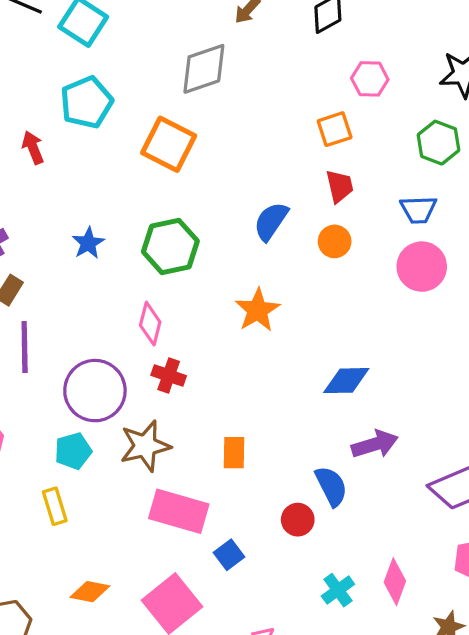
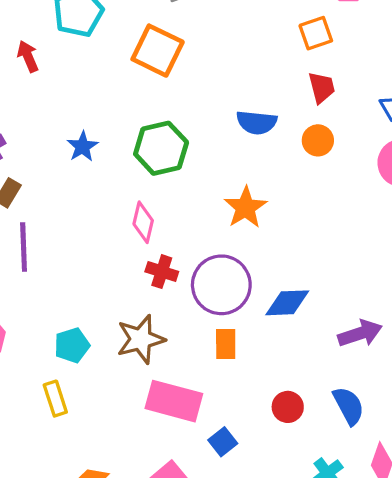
blue semicircle: (271, 221) -> (257, 122), turned -117
blue diamond: (346, 381) -> (287, 303), moved
purple circle: (95, 391) -> (221, 285), moved
blue semicircle: (331, 486) -> (349, 406), moved

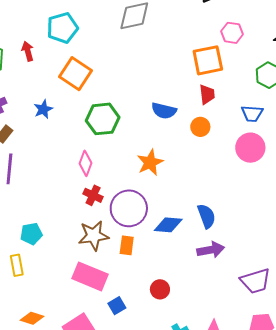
orange square: (316, 33) -> (208, 60), size x1.5
orange square: (158, 51) -> (75, 74), moved
blue star: (82, 147) -> (43, 109), moved
brown star: (141, 339) -> (94, 236), moved
blue semicircle: (349, 406) -> (206, 216), moved

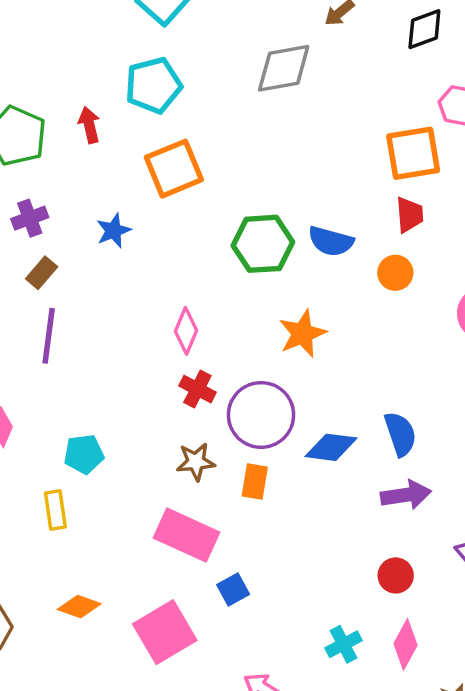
orange square: (75, 74) -> (174, 169), turned 32
green hexagon: (103, 119) -> (263, 244), moved
brown star: (94, 236) -> (196, 462), size x0.7
red circle: (160, 289) -> (396, 575), moved

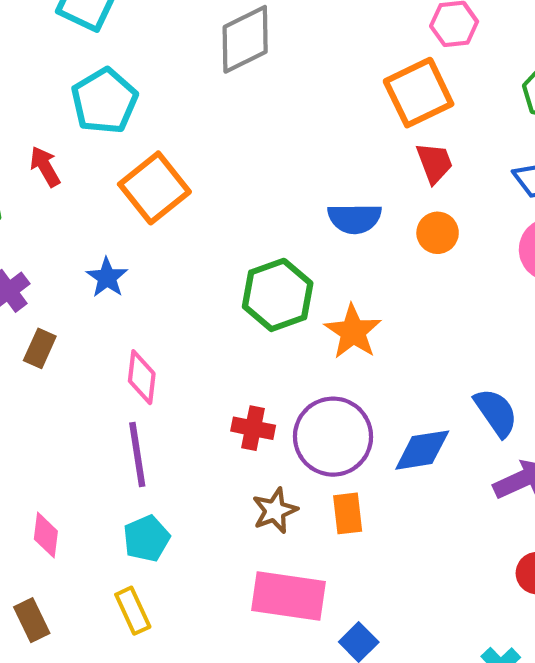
green hexagon: (263, 244) -> (278, 295), moved
pink diamond: (186, 331) -> (142, 377), moved
purple line: (49, 336) -> (137, 455), moved

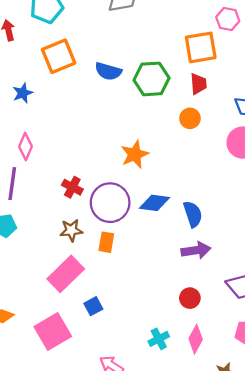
blue semicircle: (355, 218) -> (108, 71), moved
green hexagon: (278, 295) -> (152, 79), moved
blue diamond: (422, 450) -> (154, 203), moved
pink rectangle: (288, 596) -> (66, 274), turned -69

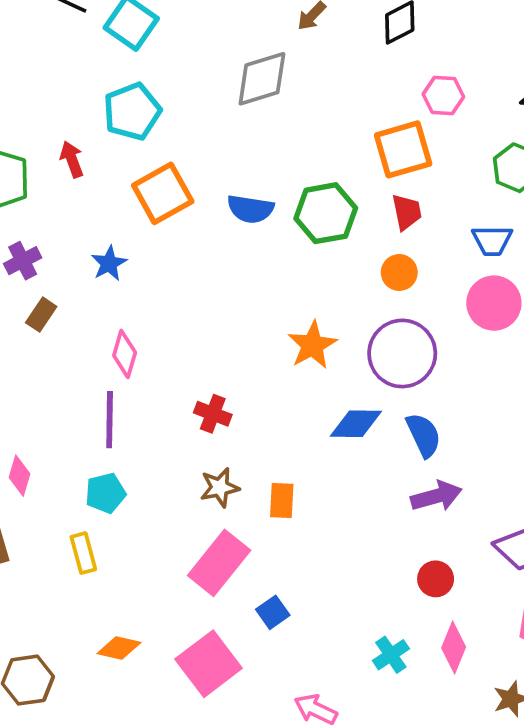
purple circle: (110, 203) -> (402, 353), moved

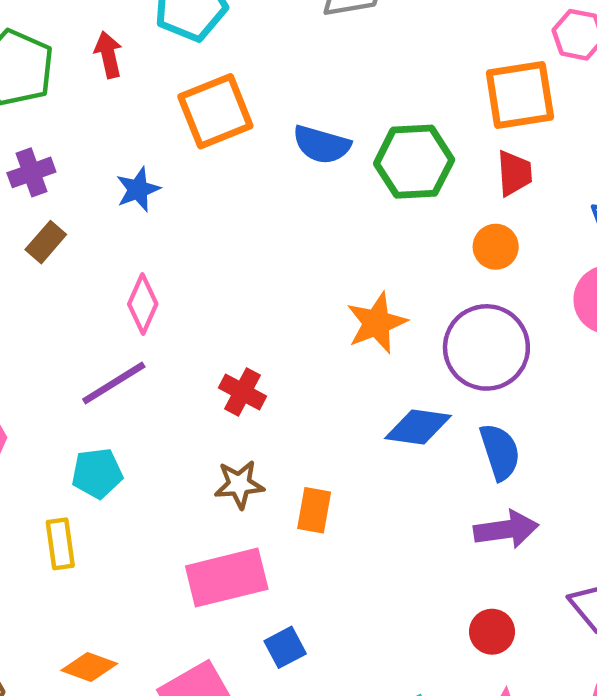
purple line: (110, 420) -> (114, 383), turned 50
pink rectangle: (219, 563) -> (227, 578), turned 30

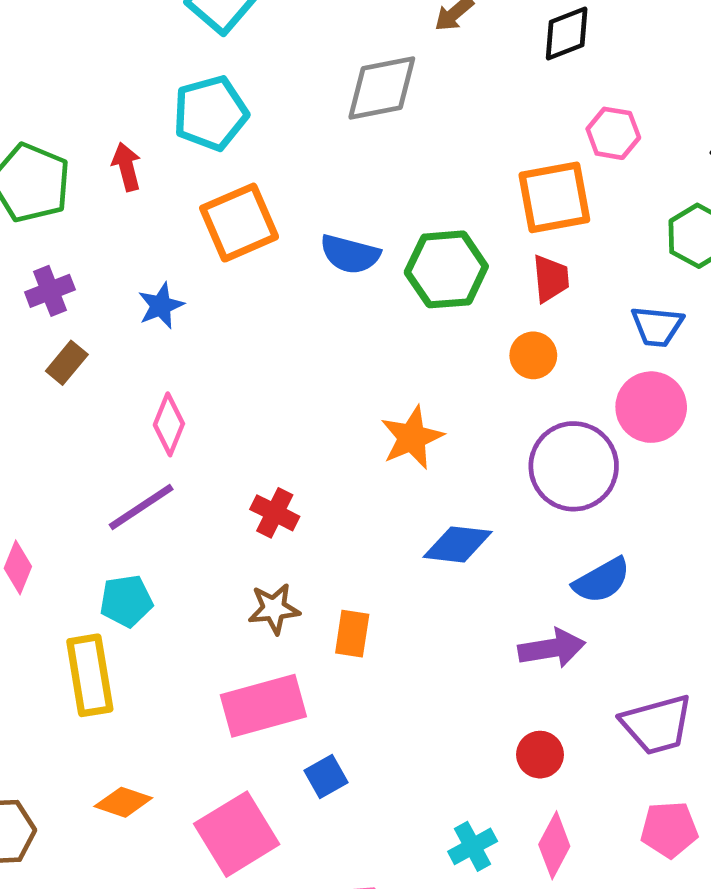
purple circle: (486, 347) -> (574, 466), moved
blue semicircle: (500, 452) -> (602, 580), moved, turned 80
yellow rectangle: (60, 544) -> (90, 675), size x1.5

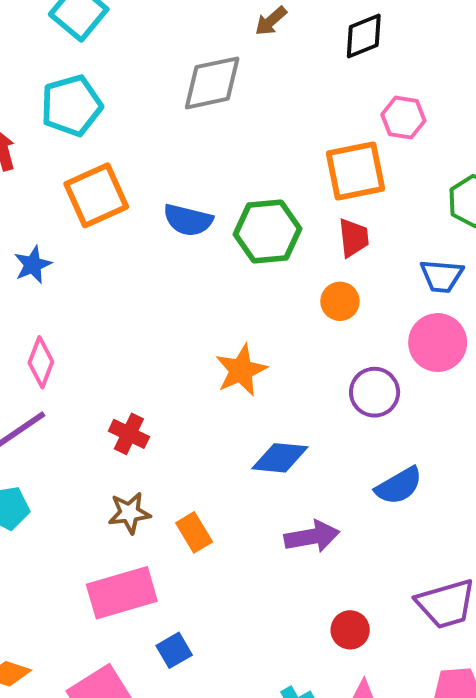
purple circle: (574, 466) -> (375, 392), size x0.7
orange rectangle: (352, 634) -> (194, 532), turned -39
purple arrow: (552, 648) -> (312, 537), moved

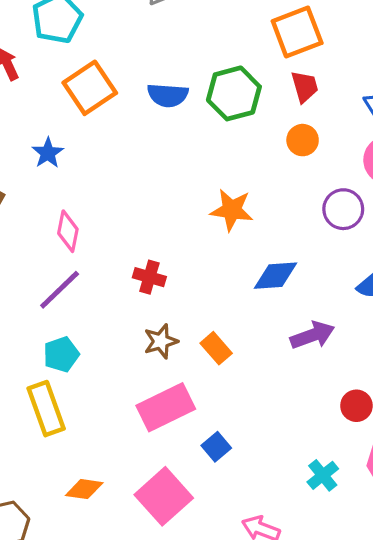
orange star: (241, 370) -> (232, 210), turned -30

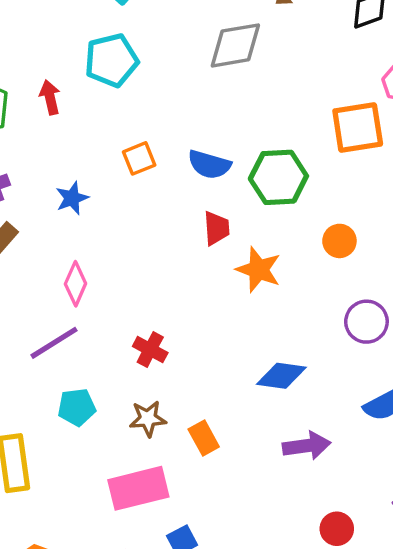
red trapezoid: (305, 87) -> (216, 228), moved
orange square: (90, 88) -> (139, 158), moved, size x0.6
orange star: (232, 210) -> (258, 270), moved
cyan pentagon: (61, 354) -> (77, 407), moved

